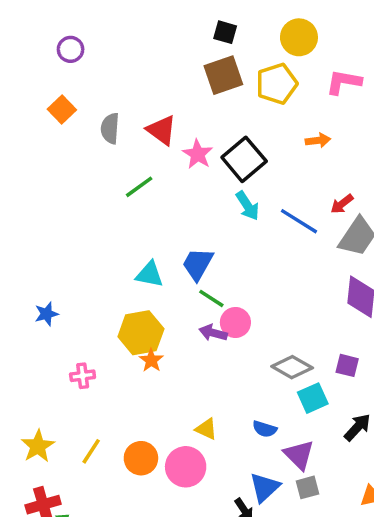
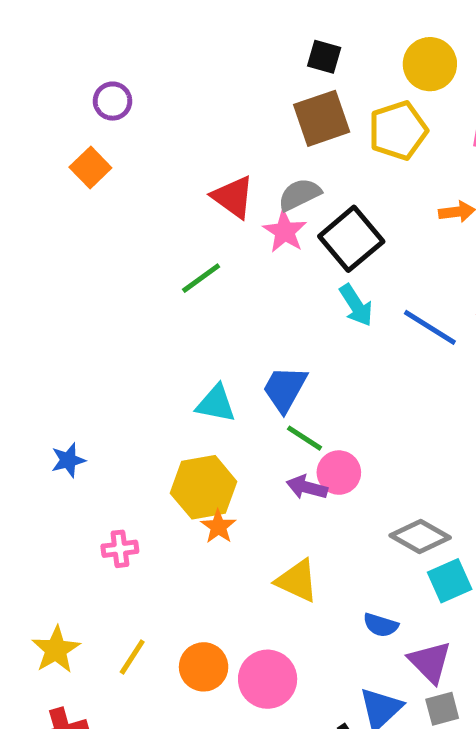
purple circle: (71, 49) -> (113, 101), moved
gray semicircle: (110, 128) -> (300, 195), moved, turned 60
yellow triangle: (206, 429) -> (297, 581), moved, size x1.4

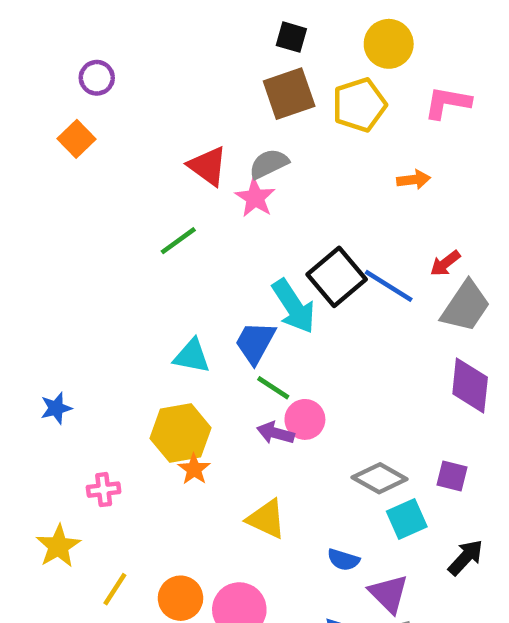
black square: (351, 239) -> (337, 277), moved
cyan arrow: (356, 305) -> (294, 306), moved, size x1.4
yellow star: (56, 650) -> (58, 546), moved

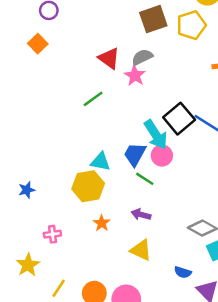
pink circle: (305, 419) -> (162, 155), moved
yellow hexagon: (180, 433) -> (88, 186), moved
purple arrow: (276, 433) -> (141, 214), moved

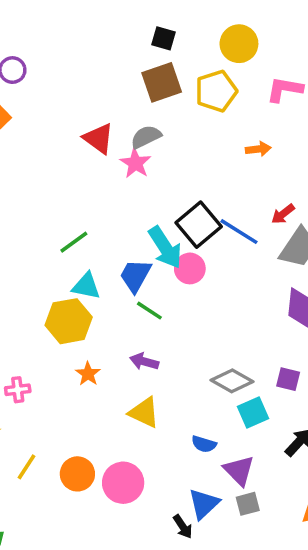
green line: (93, 99) -> (74, 242), moved
pink circle: (162, 155) -> (190, 268), moved

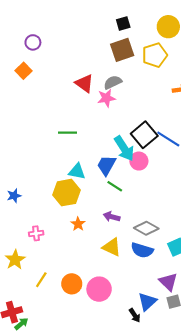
black square: (163, 38) -> (123, 24), turned -32
pink star: (135, 163) -> (106, 98), turned 30
green line: (74, 242) -> (68, 133), moved, turned 36
gray diamond: (232, 381) -> (146, 228), moved
blue semicircle: (204, 444) -> (142, 250), moved, size x1.5

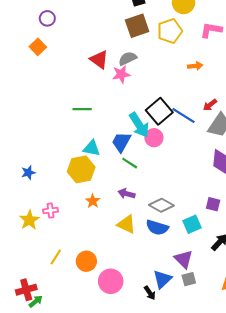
yellow star: (15, 260) -> (29, 220), moved
pink circle: (99, 289) -> (111, 281), moved

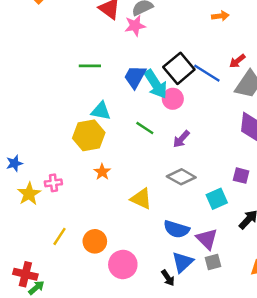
blue trapezoid: (121, 142) -> (135, 77), moved
blue star: (28, 173) -> (14, 163), moved
purple arrow: (127, 194) -> (181, 139), moved, turned -63
blue semicircle: (157, 227) -> (176, 229), moved
red cross: (26, 290) -> (25, 274), turned 30

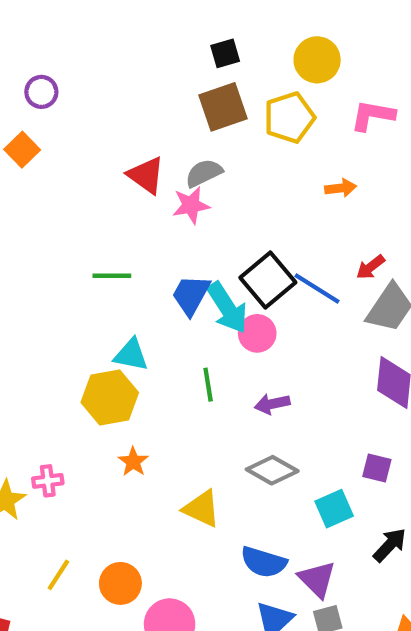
green line: (145, 128) -> (208, 385), turned 48
purple arrow: (181, 139) -> (272, 404), turned 36

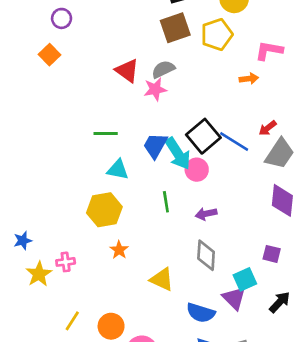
pink L-shape: (373, 115) -> (269, 51), moved
cyan triangle: (131, 355) -> (118, 170), moved
gray diamond: (272, 470) -> (206, 255), turned 64
purple triangle: (317, 579) -> (234, 298), moved

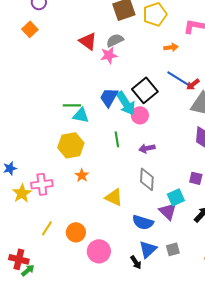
orange arrow: (249, 79) -> (171, 47), moved
green line: (106, 134) -> (72, 105), moved
blue line: (234, 142) -> (178, 78), moved
pink cross: (66, 262) -> (42, 184), size x1.5

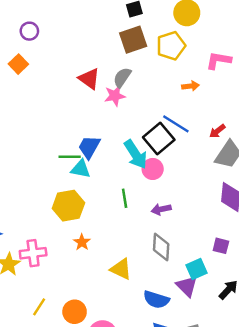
gray semicircle: (115, 40) -> (122, 77), turned -30
blue line: (178, 78) -> (176, 124), moved
blue trapezoid: (109, 97) -> (89, 147), moved

